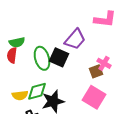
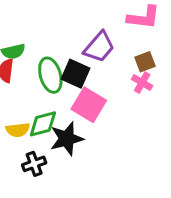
brown square: (96, 71) -> (145, 62), moved
pink square: (94, 97) -> (89, 105), moved

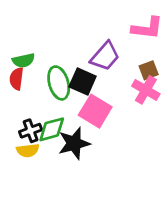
pink cross: (142, 83) -> (146, 90), size x1.4
yellow semicircle: (18, 130) -> (28, 150), moved
black cross: (34, 164) -> (31, 131), moved

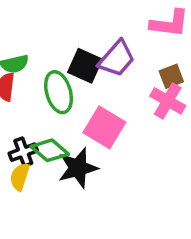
black square: (83, 82) -> (85, 66), moved
green diamond: (52, 129) -> (50, 150), turned 56
yellow semicircle: (28, 150) -> (20, 177), turned 115

